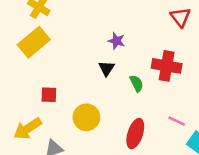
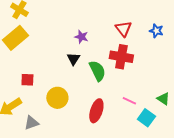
red triangle: (180, 17) -> (123, 29), moved
green semicircle: (137, 83) -> (97, 71), size x1.5

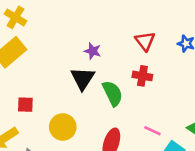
red cross: (121, 57) -> (142, 76), size x0.7
black triangle: (73, 59) -> (83, 78), size x1.5

